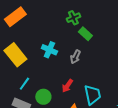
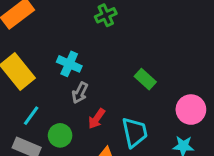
green rectangle: (85, 34) -> (145, 79), moved
gray arrow: (75, 57) -> (80, 93), moved

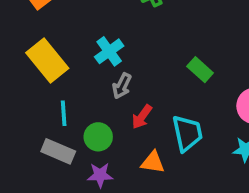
cyan cross: (69, 64) -> (109, 51), turned 30
cyan line: (31, 116) -> (64, 113), turned -40

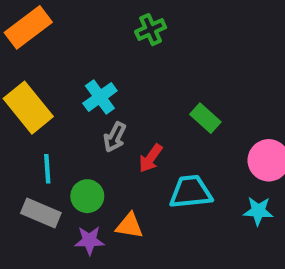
red arrow: (142, 117) -> (151, 158), moved
cyan trapezoid: (187, 133) -> (191, 192), turned -84
orange triangle: (153, 162) -> (129, 226), moved

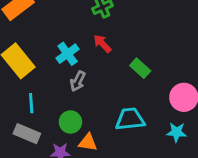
red arrow: (151, 158) -> (102, 44), moved, turned 102
green circle: (87, 196) -> (70, 122), moved

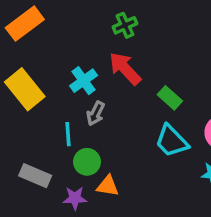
red arrow: (102, 44) -> (125, 68), size x1.5
cyan line: (31, 103) -> (68, 134), moved
cyan trapezoid: (130, 119) -> (172, 141), moved, turned -128

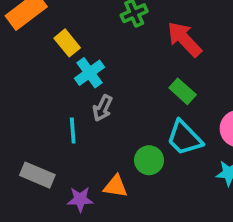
red arrow: (125, 68) -> (184, 39), moved
yellow rectangle: (25, 89) -> (67, 43), moved, size x0.6
green circle: (87, 162) -> (149, 160), moved

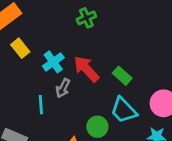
red arrow: (184, 39) -> (86, 69), moved
yellow rectangle: (67, 43) -> (20, 48), moved

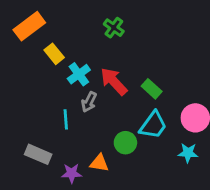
green cross: (86, 18) -> (114, 28), turned -30
yellow rectangle: (20, 48) -> (54, 54), moved
cyan trapezoid: (124, 110) -> (153, 125), turned -100

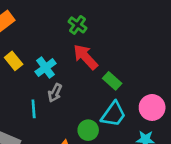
yellow rectangle: (54, 54) -> (14, 61), moved
red arrow: (114, 82) -> (85, 57), moved

